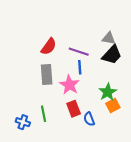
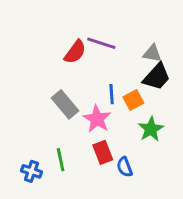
red semicircle: (49, 46) -> (75, 52), moved
purple line: (79, 52) -> (101, 43), moved
gray rectangle: (47, 74) -> (65, 104), turned -36
orange square: (113, 106) -> (133, 100), moved

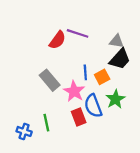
blue semicircle: (125, 167) -> (93, 106), moved, size x1.5

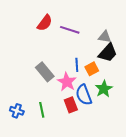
red semicircle: (57, 40) -> (45, 23), moved
blue cross: (24, 131) -> (17, 111), moved

